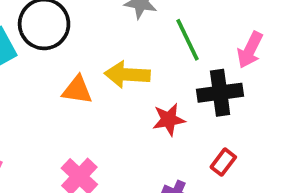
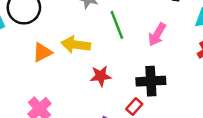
orange triangle: (77, 90) -> (42, 52), turned -40
black cross: (220, 93) -> (151, 81), moved

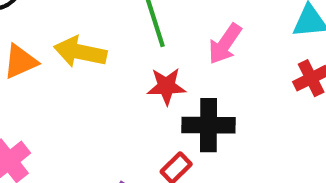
red star: (101, 76) -> (166, 86), moved

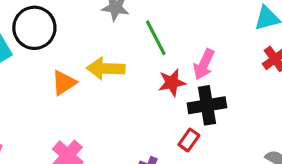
pink arrow: (225, 44) -> (204, 64), moved

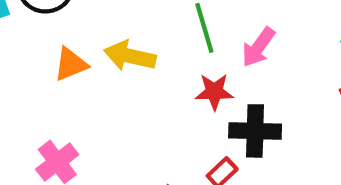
pink arrow: (204, 64) -> (258, 47), moved

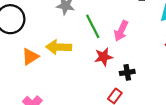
black cross: (255, 131) -> (127, 72), size x0.6

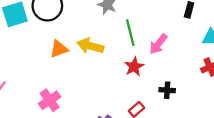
red star: (104, 57) -> (134, 67), turned -30
black cross: (127, 72) -> (167, 90), moved

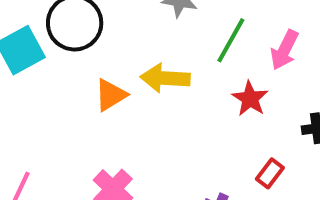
green line: (130, 33) -> (231, 40), turned 55

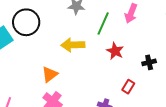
pink arrow: (284, 50) -> (131, 13), moved
orange triangle: (111, 95) -> (50, 74), moved

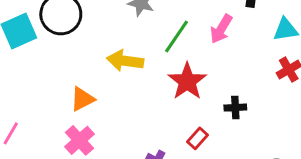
red star: (115, 51) -> (187, 81), size x1.4

